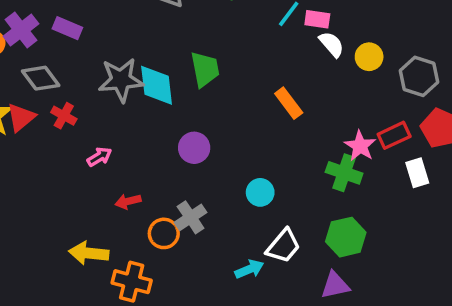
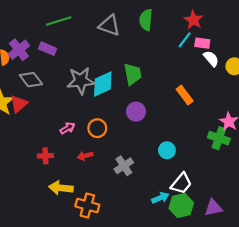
cyan diamond: (157, 85) -> (103, 84), turned 72
red cross: (64, 116) -> (45, 156), moved, turned -32
purple circle: (194, 148) -> (136, 112), moved
orange circle: (164, 233) -> (97, 128), moved
green hexagon: (346, 237) -> (181, 206), moved

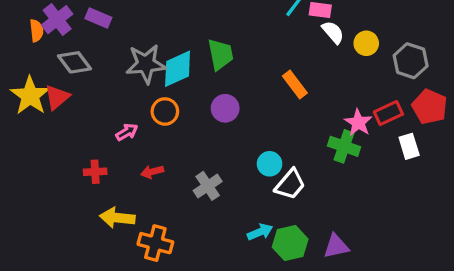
orange circle: (97, 128) -> (165, 111), moved
white trapezoid: (181, 183) -> (290, 184), moved

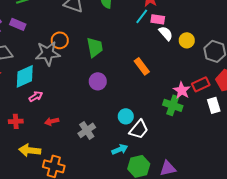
cyan diamond: (178, 69) -> (25, 76), moved
orange circle: (165, 111) -> (60, 40), moved
cyan arrow: (260, 232) -> (120, 149), moved

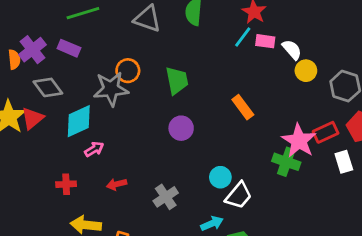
white semicircle: (166, 33) -> (292, 50), moved
pink star: (182, 90) -> (299, 141), size x1.4

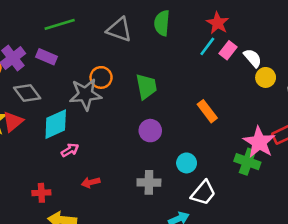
pink rectangle: (265, 41) -> (228, 50), turned -60
cyan circle: (220, 177) -> (187, 163), moved
red cross: (66, 184) -> (41, 193), moved
gray cross: (166, 197) -> (149, 182), moved, turned 35

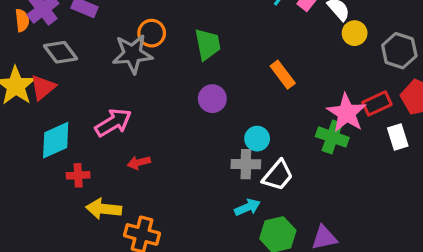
cyan diamond: (56, 124) -> (56, 140), moved
pink arrow: (70, 150) -> (113, 123), size x1.6
gray cross: (149, 182) -> (246, 164), moved

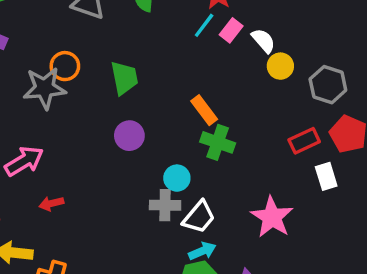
pink star: (347, 113) -> (272, 217), moved
green cross: (332, 137) -> (218, 142), moved
cyan arrow: (247, 207) -> (202, 251), moved

